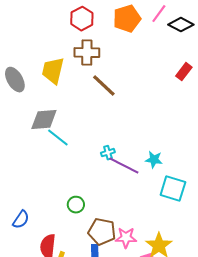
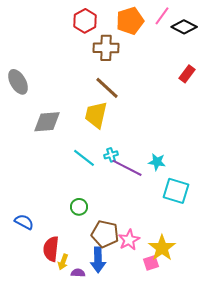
brown cross: (87, 53) -> (106, 48), moved
yellow trapezoid: (53, 71) -> (96, 115), moved
cyan line: (58, 138) -> (84, 158), moved
blue semicircle: (21, 220) -> (24, 222), turned -96
pink star: (126, 238) -> (129, 240), turned -30

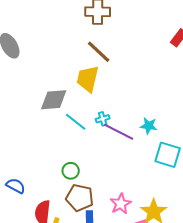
gray diamond: (47, 122) -> (54, 100), moved
brown pentagon: (105, 234) -> (80, 198), moved

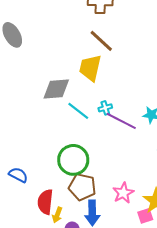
green circle: (71, 171) -> (73, 160), size x1.8

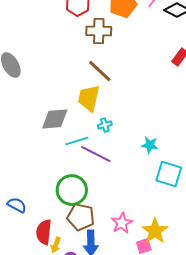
cyan cross: (105, 108) -> (105, 125), moved
cyan line: (78, 111) -> (77, 141), turned -55
purple line: (121, 121) -> (96, 154), moved

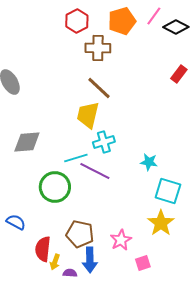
gray diamond: (55, 119) -> (27, 142), moved
cyan cross: (105, 125) -> (104, 142), size x1.5
green circle: (72, 190) -> (55, 187), moved
yellow star: (155, 231) -> (161, 223), moved

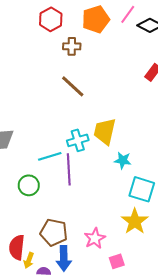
brown cross: (98, 48) -> (72, 46), size x0.7
yellow trapezoid: (88, 115) -> (105, 131), moved
purple line: (95, 171) -> (69, 169), turned 60
green circle: (55, 187) -> (29, 185), size x0.7

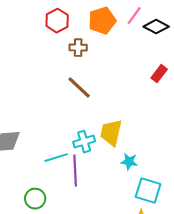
green circle: (29, 185) -> (35, 199), moved

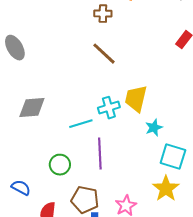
cyan star: (129, 162) -> (154, 128), turned -30
purple line: (75, 171) -> (100, 154), moved

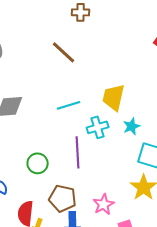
brown line: (104, 54) -> (64, 52), moved
cyan cross: (109, 108) -> (98, 127), moved
cyan line: (81, 124) -> (69, 105), moved

